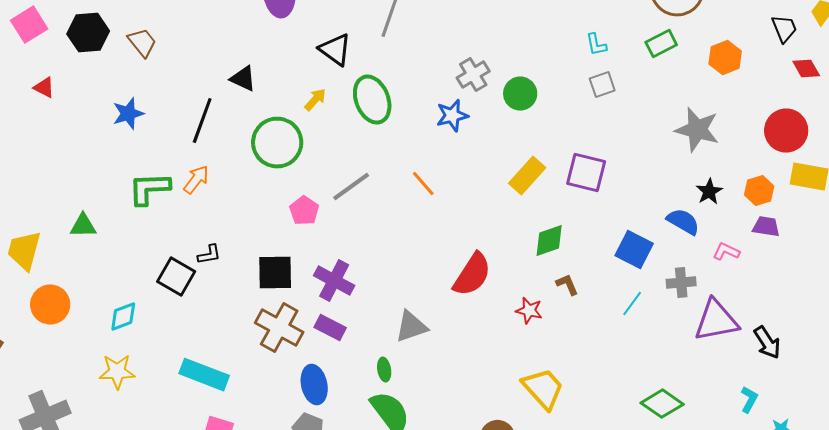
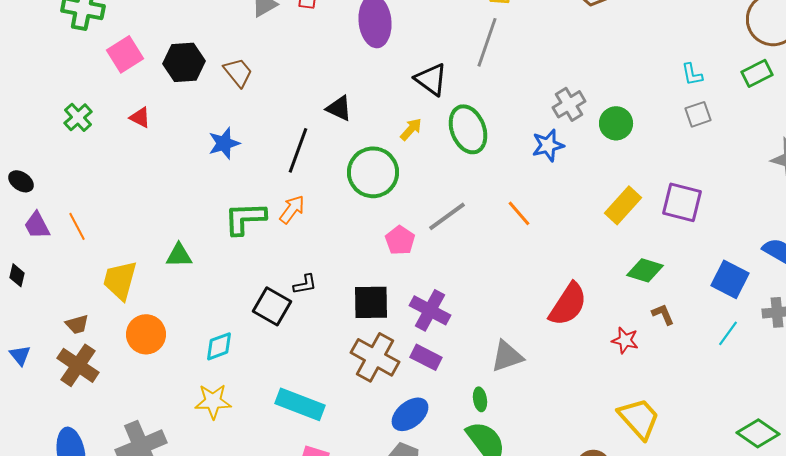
green diamond: (549, 241) -> (645, 270), turned 36
blue ellipse: (314, 385) -> (410, 414), turned 63

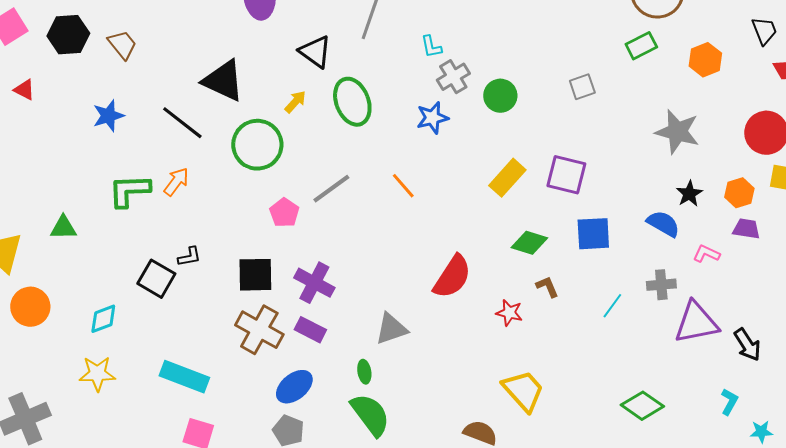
cyan L-shape: (692, 74) -> (431, 47), moved
black triangle: (339, 108) -> (223, 81), size x1.6
black line: (298, 150) -> (182, 123), turned -72
blue square: (730, 279) -> (593, 234), moved, turned -30

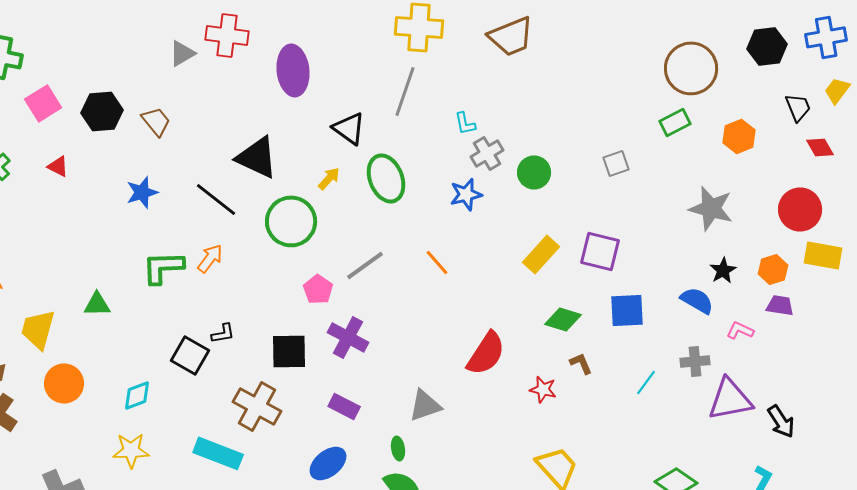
purple cross: (314, 283) -> (348, 337), moved
brown cross: (259, 330) -> (257, 406), moved

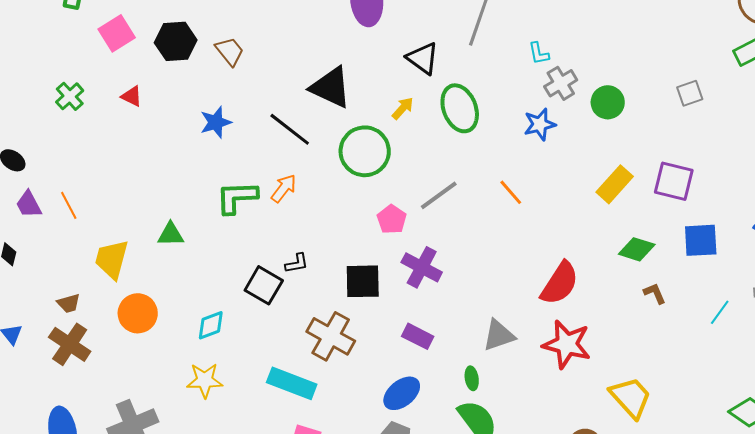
red star: (543, 389) -> (567, 344), moved, size x1.8

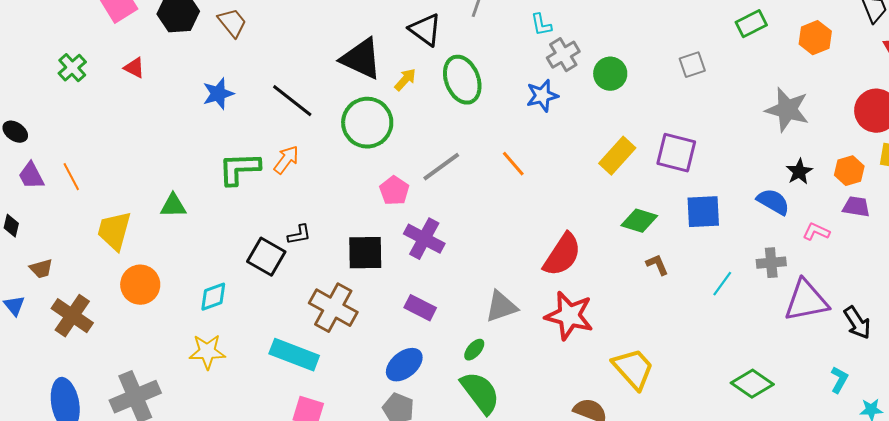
black triangle: (331, 87) -> (361, 59), moved
brown trapezoid: (69, 303) -> (41, 269), moved
green ellipse: (472, 378) -> (474, 350), turned 50

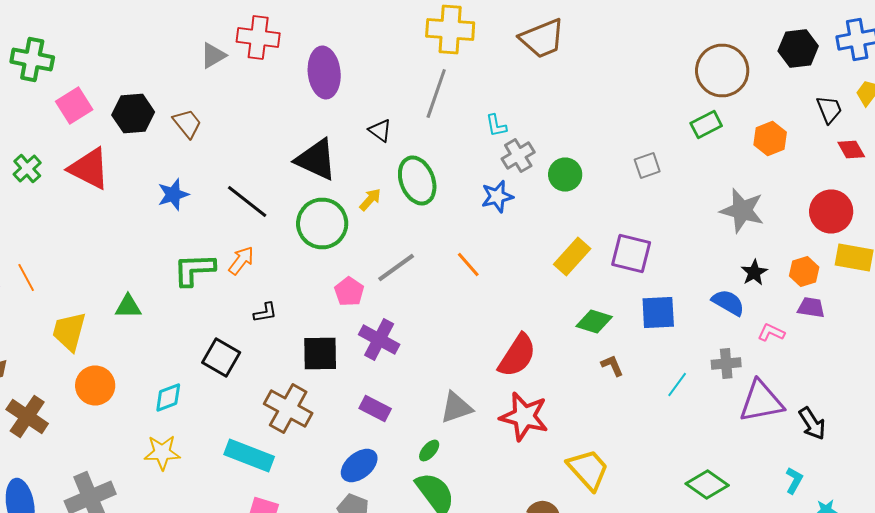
black triangle: (425, 30) -> (380, 130), size x0.7
red triangle: (134, 68) -> (89, 168), size x2.0
yellow arrow: (405, 80) -> (370, 200), moved
black L-shape: (299, 235) -> (265, 312), moved

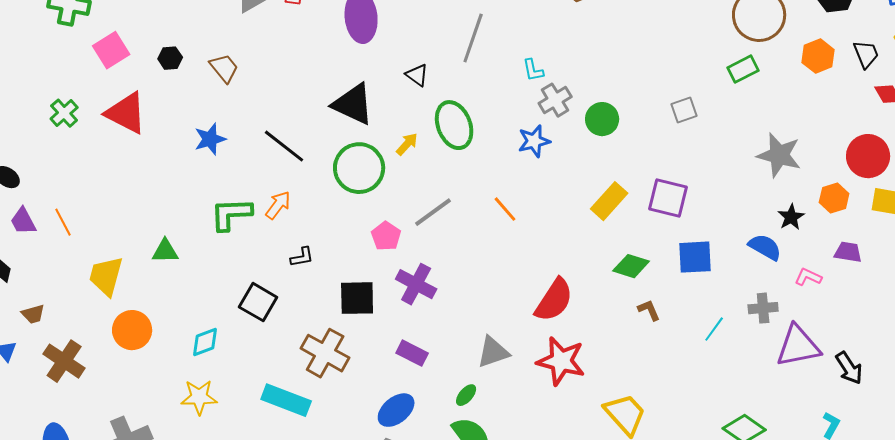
black hexagon: (133, 114) -> (170, 58), size x0.6
orange hexagon: (770, 138) -> (818, 56), moved
orange hexagon: (804, 272) -> (834, 198), moved

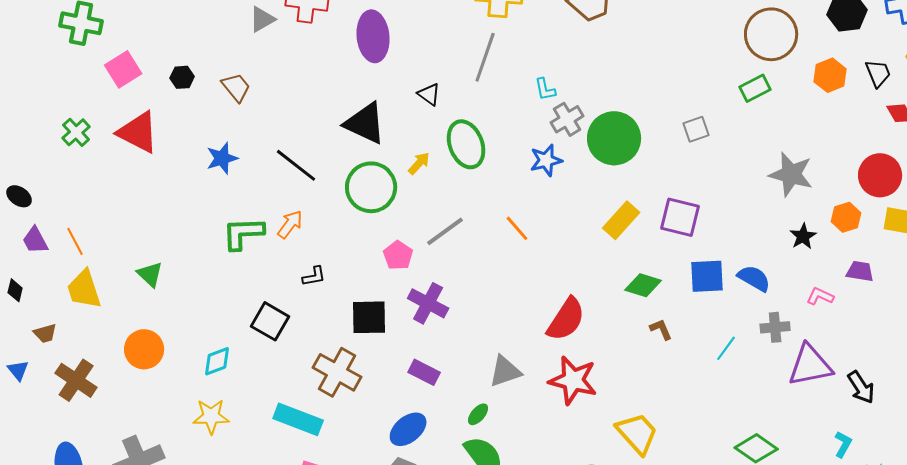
green circle: (602, 119) -> (614, 138), size x1.6
blue semicircle: (765, 247) -> (754, 278), moved
green triangle: (165, 251) -> (150, 274), moved, turned 44
yellow trapezoid: (106, 276) -> (84, 289), moved, turned -33

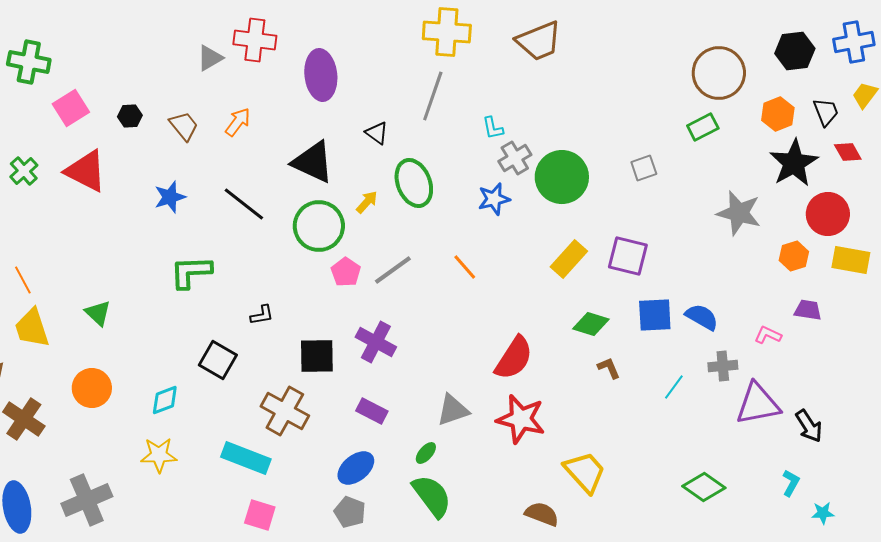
orange arrow: (290, 224) -> (238, 122), moved
black star: (803, 236) -> (794, 163), moved, size x1.8
pink pentagon: (398, 255) -> (346, 272), moved

